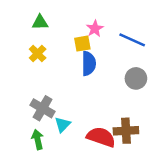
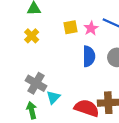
pink star: (95, 29) -> (91, 28), moved
blue semicircle: (89, 63) -> (89, 56), moved

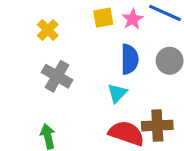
gray cross: (36, 83) -> (57, 76), moved
cyan triangle: (53, 97) -> (117, 93), moved

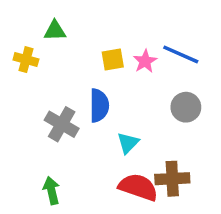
yellow cross: (48, 30) -> (26, 60), moved, turned -30
blue semicircle: (130, 59) -> (99, 105), moved

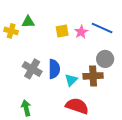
green triangle: (55, 31) -> (28, 22), moved
blue semicircle: (99, 105) -> (54, 69), moved
brown cross: (172, 179) -> (93, 76), moved

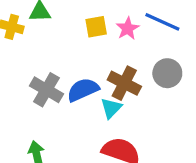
blue semicircle: (54, 69) -> (83, 90), turned -114
brown cross: (93, 76) -> (124, 83), moved, turned 30

